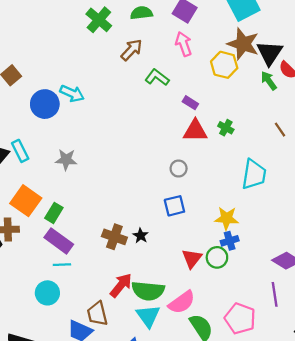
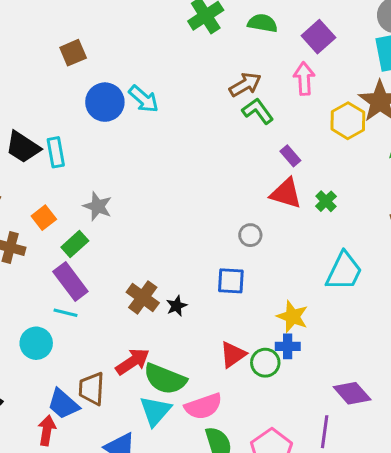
brown arrow: (132, 50) -> (245, 85), moved
gray star: (66, 160) -> (98, 206), moved
orange square: (26, 201) -> (44, 218), size x0.6

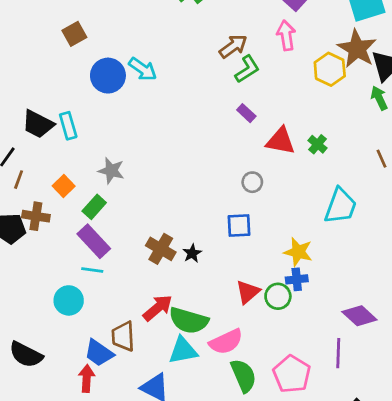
green L-shape: (258, 111) -> (247, 69), turned 100
purple rectangle: (290, 156) -> (246, 113), moved
cyan triangle: (155, 411) -> (183, 350), turned 44

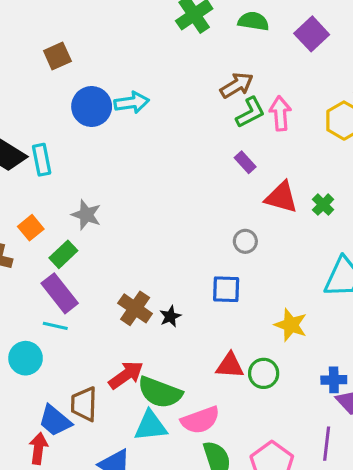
pink arrow: (286, 35) -> (280, 113), moved
cyan arrow: (143, 69) -> (132, 103), turned -48
blue cross: (297, 279) -> (334, 380), moved
red triangle: (248, 292) -> (230, 366), turned 40

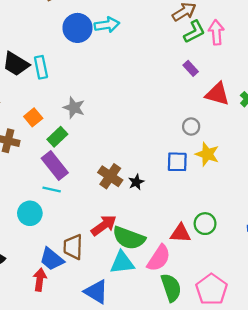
yellow star: (291, 325) -> (207, 154), moved
red triangle: (230, 366) -> (181, 233), moved
pink semicircle: (200, 420) -> (159, 258), turned -36

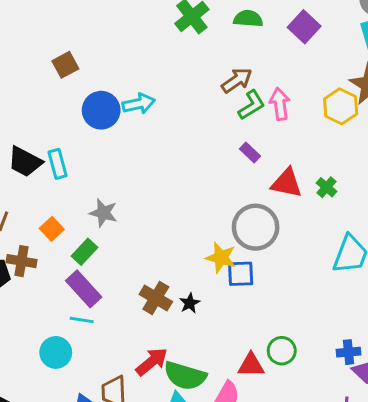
gray circle: (191, 127) -> (256, 227), size x2.0
yellow star: (207, 154) -> (221, 258), moved

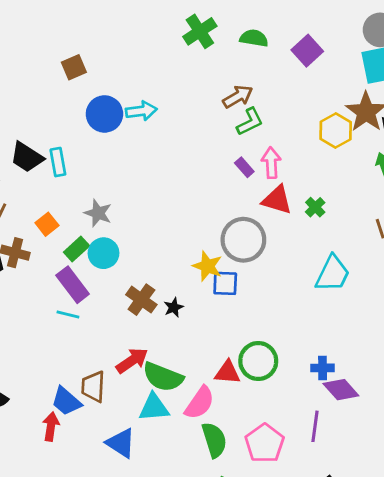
pink arrow: (280, 104) -> (271, 163), moved
green circle: (282, 351) -> (258, 361), size x1.4
cyan circle: (56, 352) -> (104, 253), moved

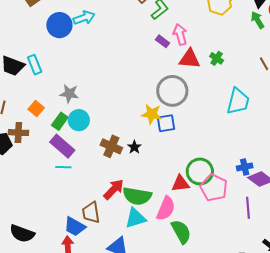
pink pentagon: (265, 443) -> (214, 188), moved

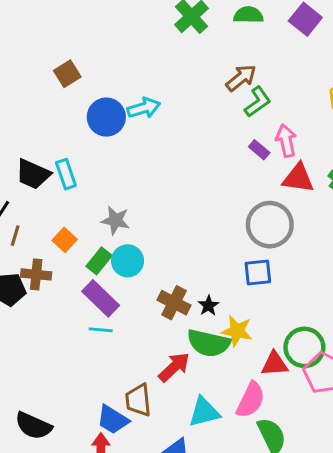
yellow star: (152, 114) -> (237, 331), moved
green semicircle: (137, 196) -> (209, 343), moved

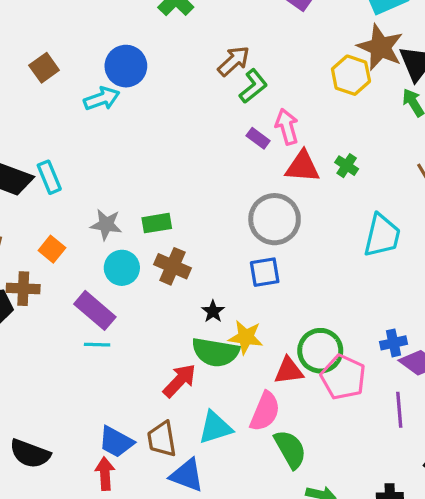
cyan arrow: (144, 108) -> (102, 99), moved
blue circle: (106, 117) -> (126, 66), moved
green rectangle: (99, 261) -> (157, 223), moved, turned 45
brown cross: (174, 303) -> (173, 266), moved
brown trapezoid: (138, 400) -> (162, 439), moved

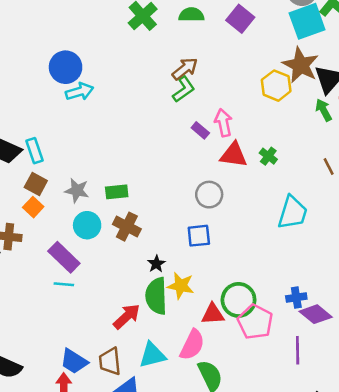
blue circle: (126, 66) -> (66, 67), moved
brown square: (44, 68) -> (36, 184), moved, turned -30
green L-shape: (253, 86) -> (184, 89), moved
gray circle: (275, 219) -> (209, 195), size x0.7
green semicircle: (215, 352) -> (156, 296), turned 75

